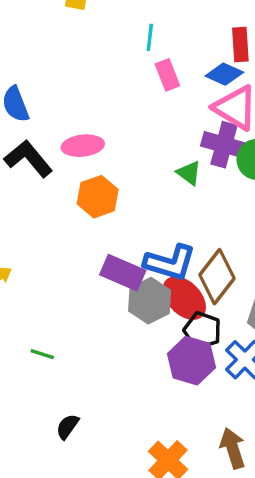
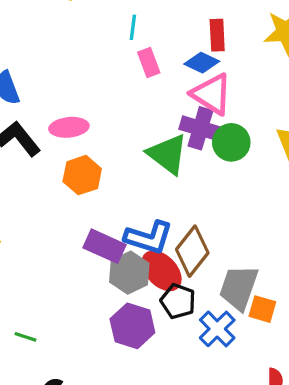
green triangle: (189, 173) -> (168, 154), size x1.8
green line: (42, 354) -> (25, 337), moved
purple hexagon: (191, 361) -> (132, 326), moved

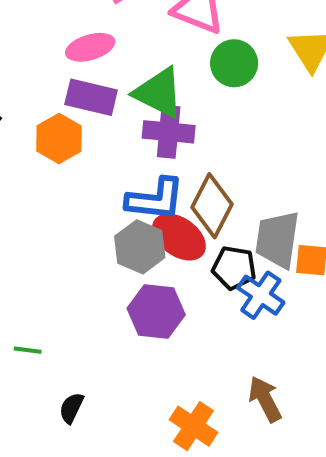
pink ellipse: (69, 127) -> (90, 47), moved
purple cross: (200, 128) -> (169, 132), moved
purple rectangle: (104, 246) -> (91, 97), moved
black pentagon: (178, 301) -> (234, 268), moved

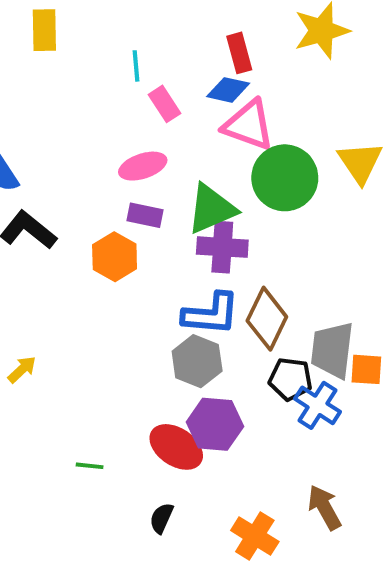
green circle: (234, 63) -> (285, 178), size x1.4
green triangle: (159, 93) -> (211, 209), turned -48
purple rectangle: (91, 97) -> (145, 215), size x0.7
red ellipse: (179, 237) -> (176, 447), moved
black semicircle: (71, 408) -> (161, 518), moved

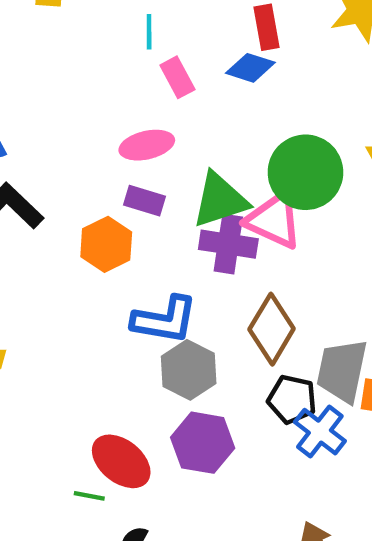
pink triangle: (248, 125) -> (274, 220), moved
blue L-shape: (211, 314) -> (165, 320), moved
red ellipse: (176, 447) -> (121, 461), moved
green line: (90, 466) -> (89, 496), moved

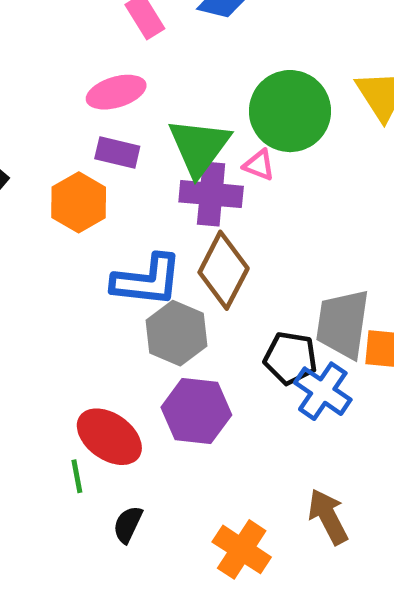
green triangle: (220, 200) -> (199, 147), turned -32
pink triangle: (274, 220) -> (259, 165), size x0.5
brown diamond: (272, 329) -> (224, 270), moved
green line: (89, 496) -> (77, 476), turned 72

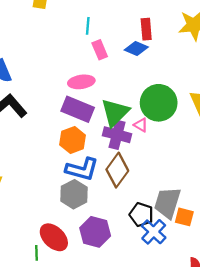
purple rectangle: (117, 153) -> (78, 109), size x1.6
orange hexagon: (79, 202) -> (73, 140), moved
gray hexagon: (177, 333) -> (74, 194), moved

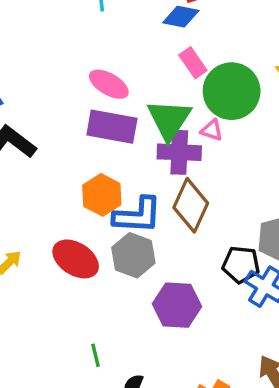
pink rectangle: (100, 50) -> (193, 63), moved
pink ellipse: (81, 82) -> (109, 84), turned 50
orange hexagon: (73, 140) -> (102, 195), moved
red ellipse: (54, 237) -> (76, 259), moved

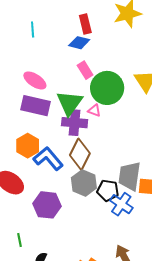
blue L-shape: (137, 215) -> (48, 159), turned -136
gray hexagon: (133, 255) -> (84, 183), moved
purple hexagon: (177, 305) -> (47, 205), moved

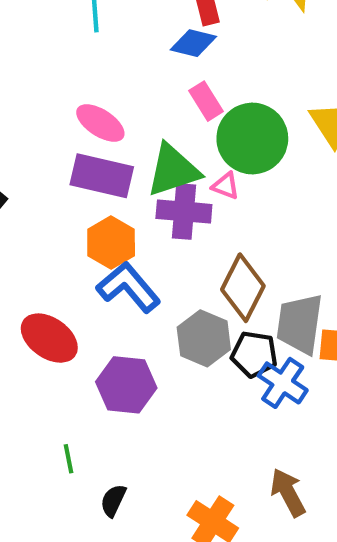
green triangle: (69, 103) -> (173, 170), turned 36
orange hexagon: (28, 146) -> (111, 243), moved
brown diamond: (80, 154) -> (243, 288), moved

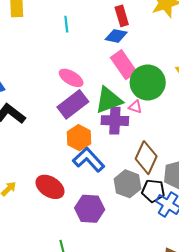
pink rectangle: (206, 101) -> (124, 65), size x1.5
purple rectangle: (102, 176) -> (73, 104), turned -48

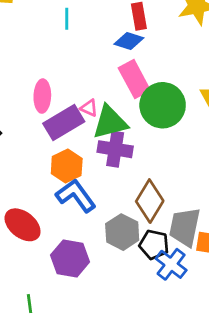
pink ellipse: (71, 78) -> (42, 96), moved, turned 55
pink triangle: (135, 107) -> (89, 108), moved

